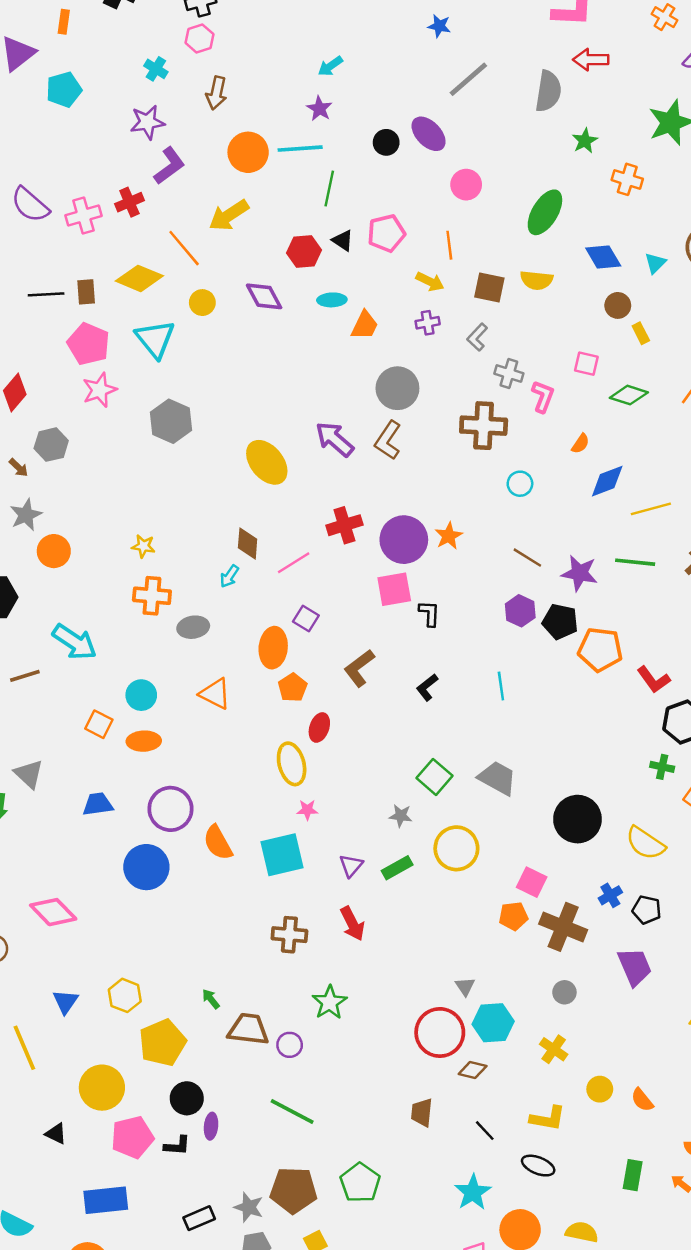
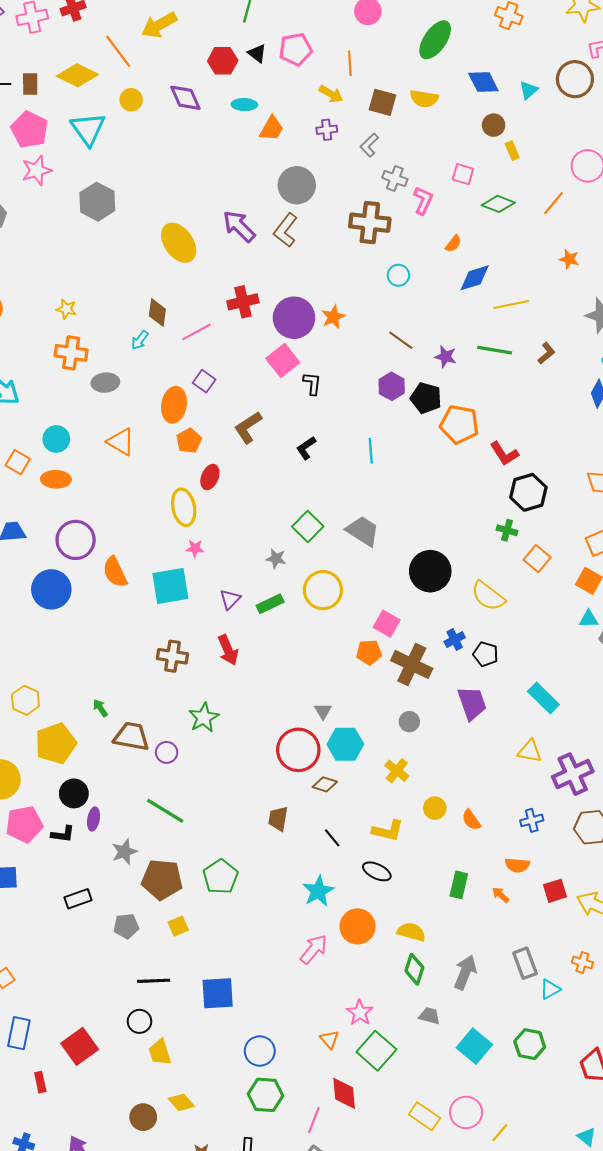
purple star: (579, 573) -> (445, 357), size x0.7
pink square: (394, 589) -> (283, 361), turned -32
gray star: (249, 1207) -> (124, 852), moved, turned 30

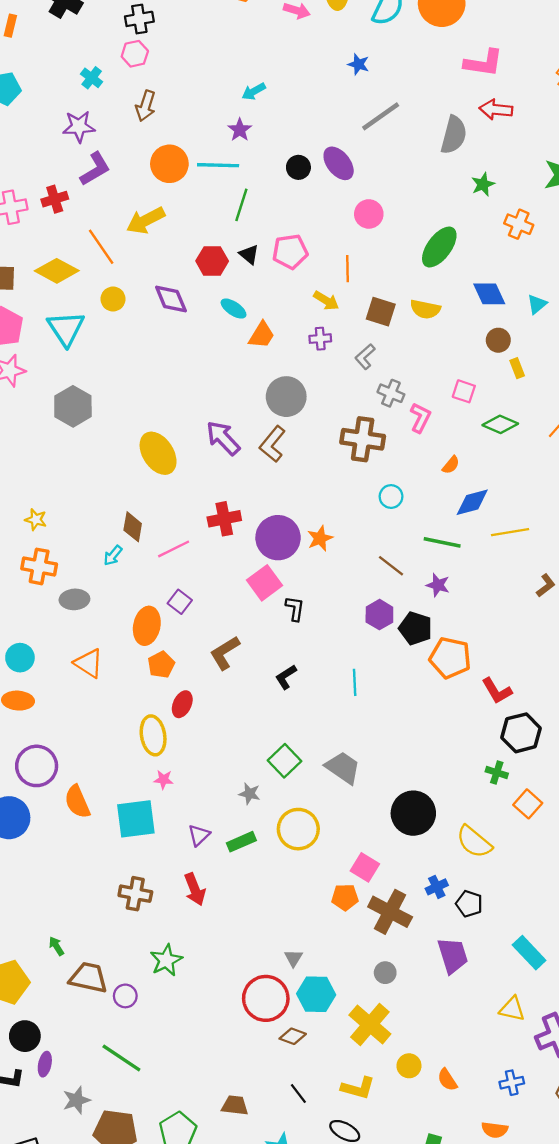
cyan ellipse: (244, 105) -> (234, 309), turned 30
green line: (495, 350) -> (442, 542), moved
yellow cross: (397, 771) -> (370, 1024), size x1.6
brown trapezoid: (278, 819) -> (235, 1105), moved, turned 85

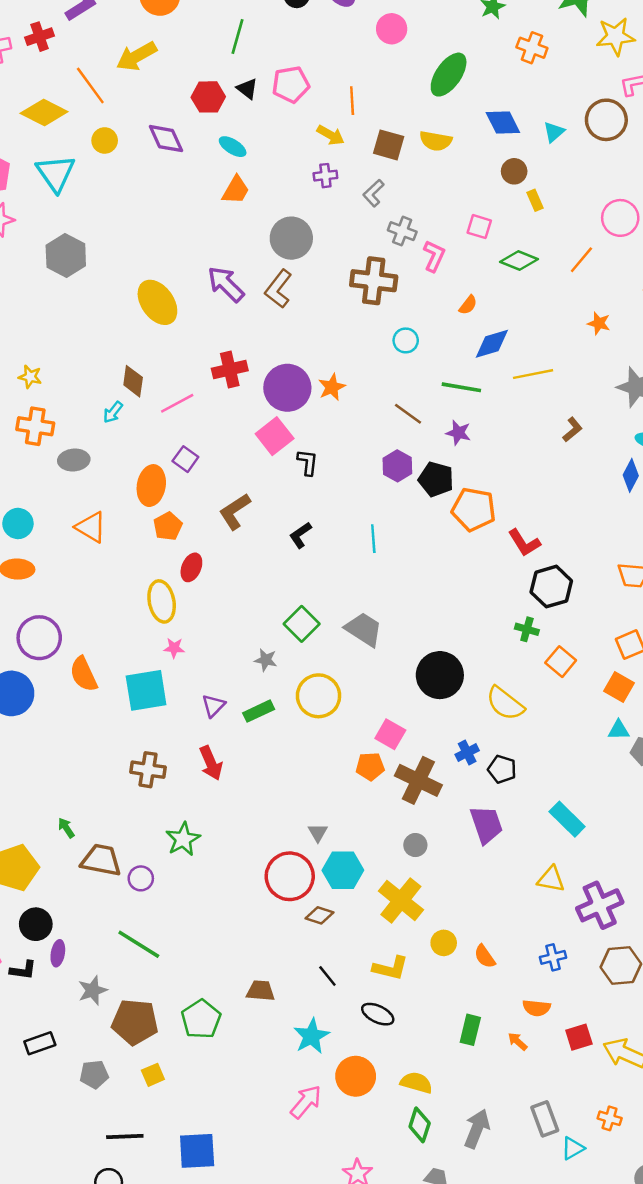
pink circle: (369, 214) -> (392, 29), moved
orange trapezoid: (262, 335) -> (236, 190), moved

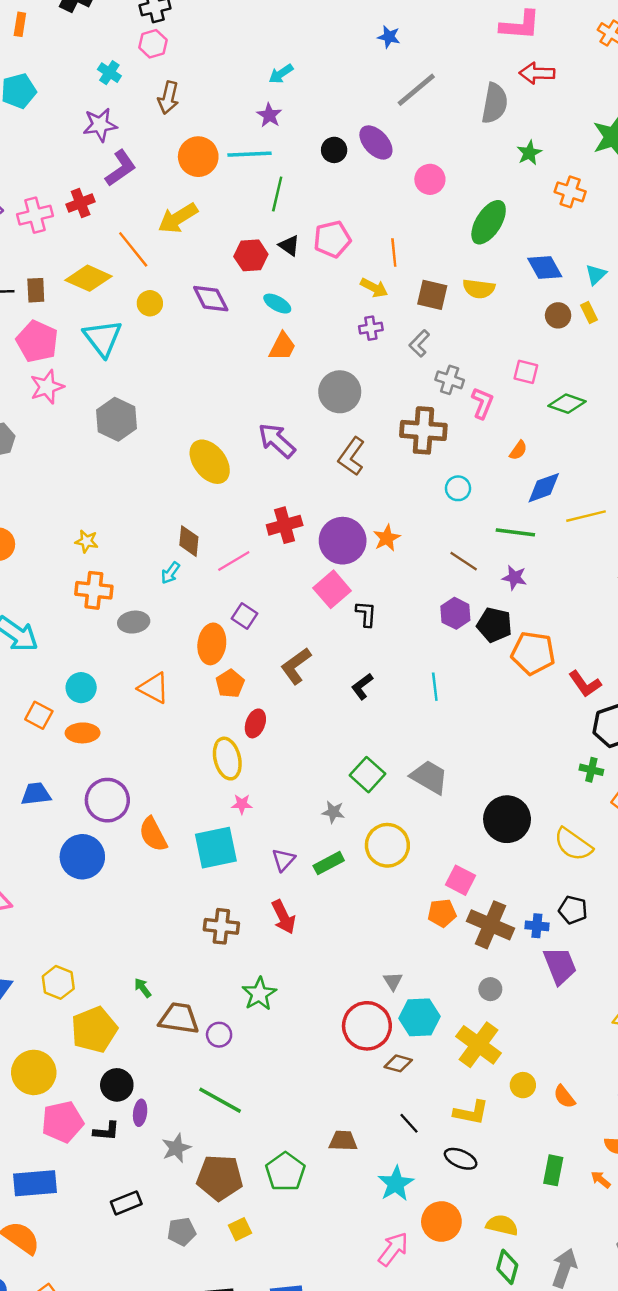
yellow rectangle: (535, 200) -> (589, 312), moved
brown L-shape: (278, 289) -> (351, 456), moved
blue cross: (467, 752) -> (537, 926), moved, turned 35

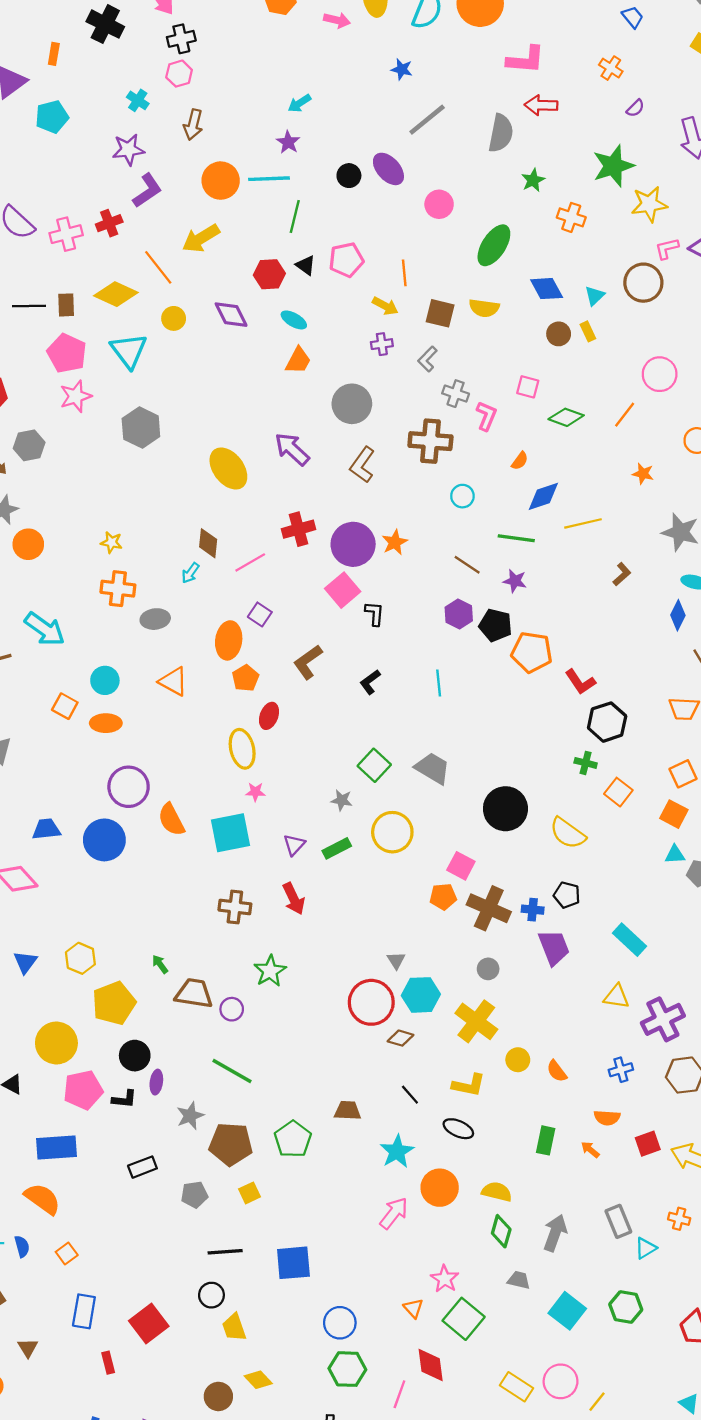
blue trapezoid: (36, 794) -> (46, 829), moved

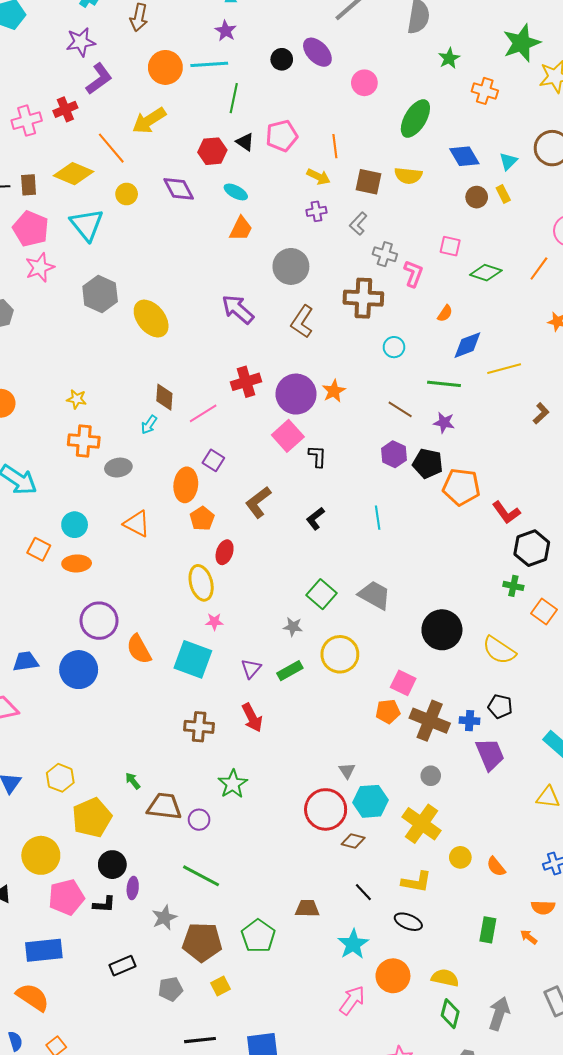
yellow ellipse: (228, 468) -> (151, 319), moved
cyan square: (230, 833) -> (193, 659), turned 33

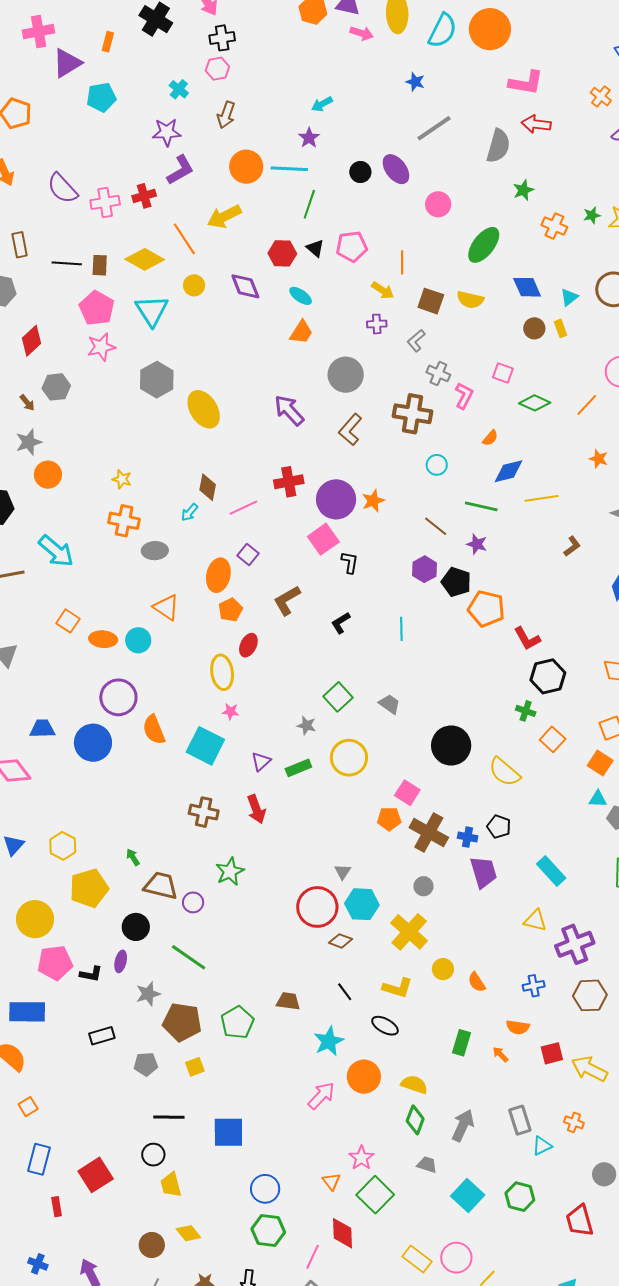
green star: (522, 43) -> (592, 215), moved, size x0.5
cyan circle: (75, 525) -> (138, 640), moved
gray trapezoid: (375, 595) -> (390, 704), size x0.7
black circle: (112, 865) -> (136, 927), moved

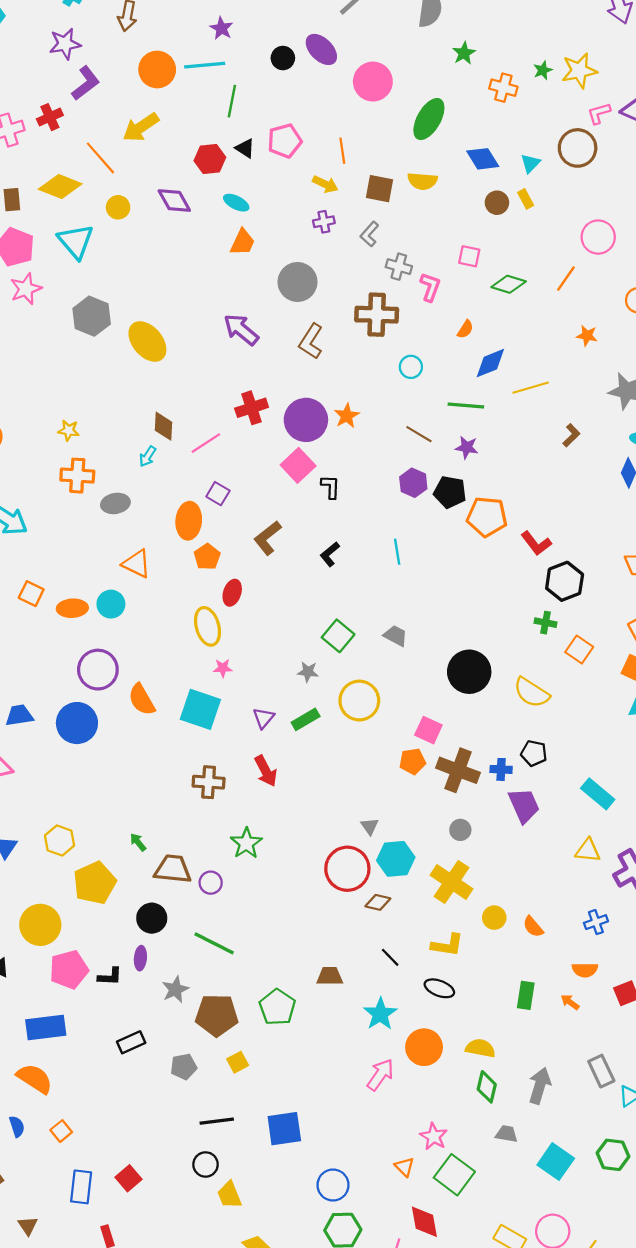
pink circle: (438, 204) -> (373, 82), size x1.4
red square: (96, 1175) -> (128, 1178), moved, size x0.7

